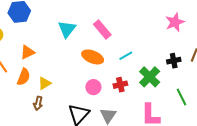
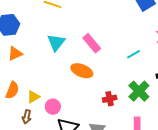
orange triangle: (27, 52) -> (15, 53), moved
cyan line: (126, 56) -> (134, 54), moved
pink circle: (93, 87) -> (53, 107), moved

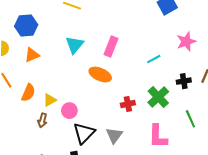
pink rectangle: (92, 43) -> (111, 47), turned 60

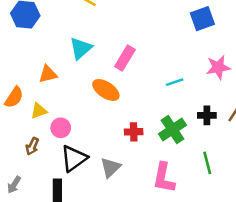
orange triangle: (32, 55) -> (48, 74), moved
brown arrow: (42, 120) -> (32, 146), moved

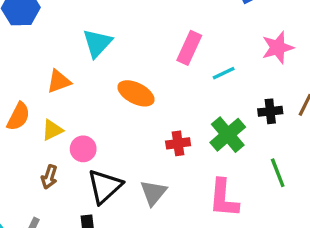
pink rectangle: (125, 58) -> (189, 48), moved

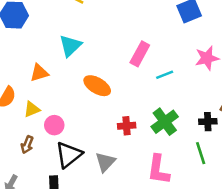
black cross: (270, 111) -> (208, 122), moved

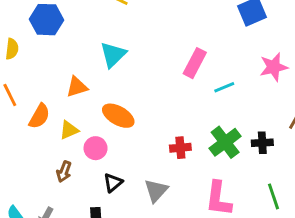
orange ellipse: (97, 86) -> (118, 116), moved
black cross: (208, 122) -> (262, 143), moved
green line: (201, 153) -> (274, 196), moved
black triangle: (69, 155) -> (113, 183), size x0.6

